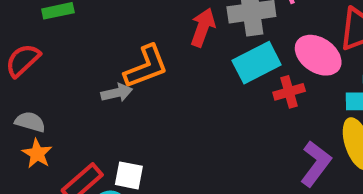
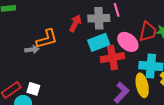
red cross: (289, 92) -> (112, 58), size x1.6

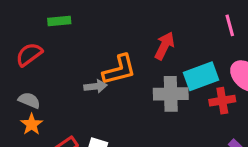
gray cross: (99, 18) -> (171, 94), moved
red cross: (112, 58) -> (222, 101), size x0.7

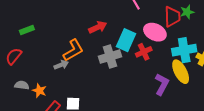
red arrow: (164, 46) -> (98, 27), turned 54
cyan rectangle: (201, 76) -> (126, 40), turned -30
orange star: (32, 124) -> (39, 91), moved

